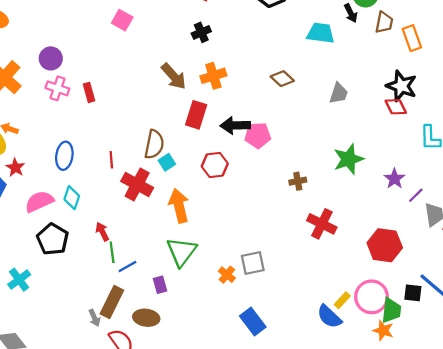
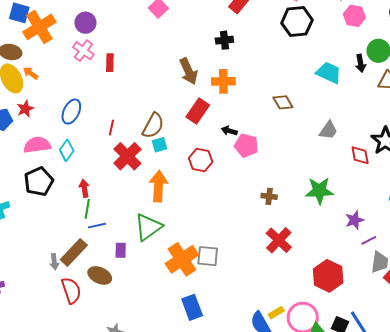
red diamond: (396, 107) -> (360, 155), moved
black arrow: (235, 125) -> (229, 131), size x0.6
orange cross: (227, 275) -> (182, 259), size x2.0

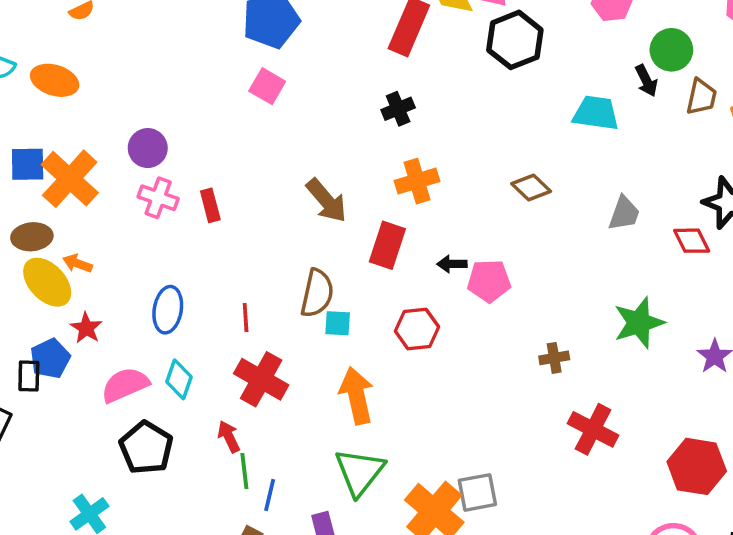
brown arrow: (189, 71) -> (327, 201), moved
cyan square: (159, 145) -> (338, 323), turned 35
red cross: (127, 156) -> (261, 379), moved
blue line: (97, 226) -> (270, 495), turned -48

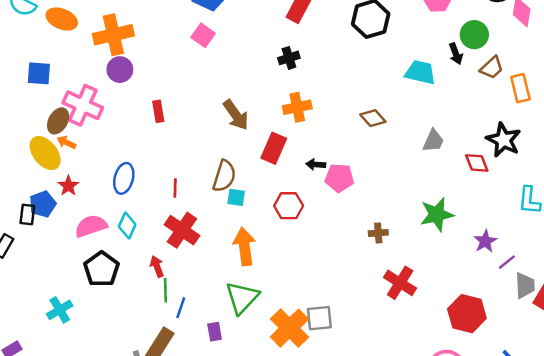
brown trapezoid: (701, 97) -> (492, 68), turned 30
orange cross: (70, 179) -> (113, 35), moved, turned 30
pink cross: (158, 198) -> (83, 105), moved, size x1.5
brown ellipse: (32, 237) -> (58, 121), moved, turned -60

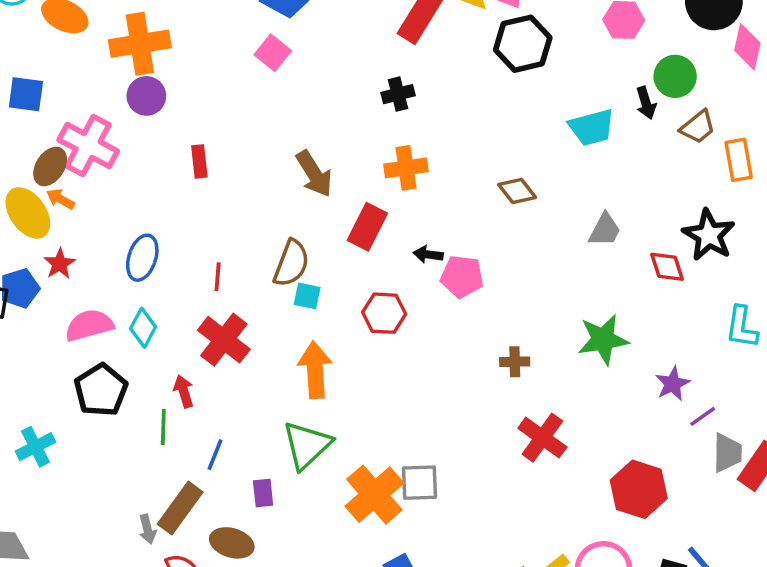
cyan trapezoid: (420, 72) -> (592, 127), turned 148
green line: (165, 290) -> (163, 427), moved

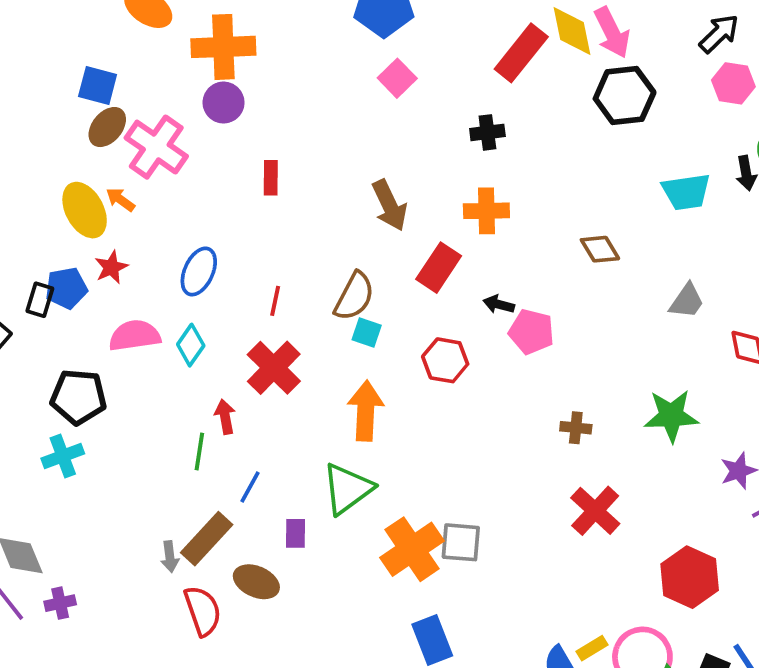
pink square: (273, 53) -> (397, 78), moved
brown ellipse: (50, 167) -> (107, 127), moved
black pentagon: (101, 390) -> (78, 397), moved, turned 30

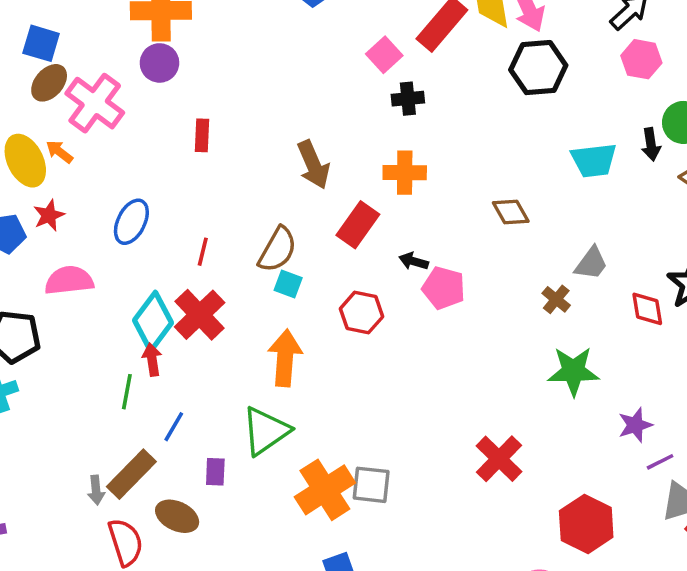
pink square: (397, 78) -> (384, 55), moved
cyan diamond: (191, 345) -> (153, 322), moved, size x1.5
brown cross: (576, 428) -> (556, 299), moved, turned 32

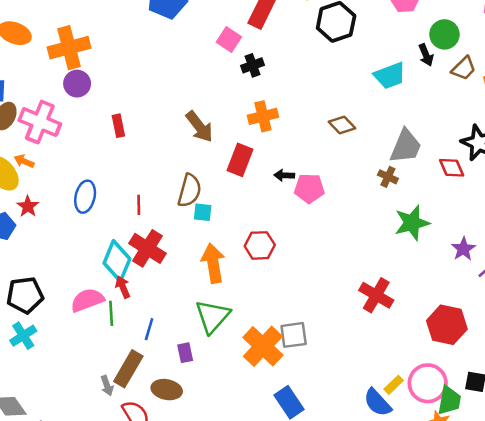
gray trapezoid: (591, 263) -> (406, 146), size x1.4
pink semicircle: (69, 280) -> (87, 300), moved
red hexagon: (362, 313) -> (260, 245), moved

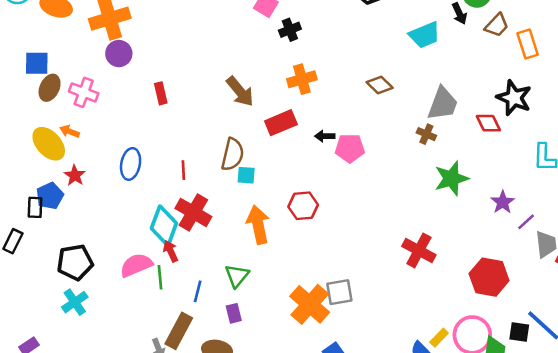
pink cross: (40, 122) -> (84, 92), size x0.7
red rectangle: (240, 160) -> (281, 123), turned 48
green triangle: (212, 316) -> (237, 276), moved, size x0.7

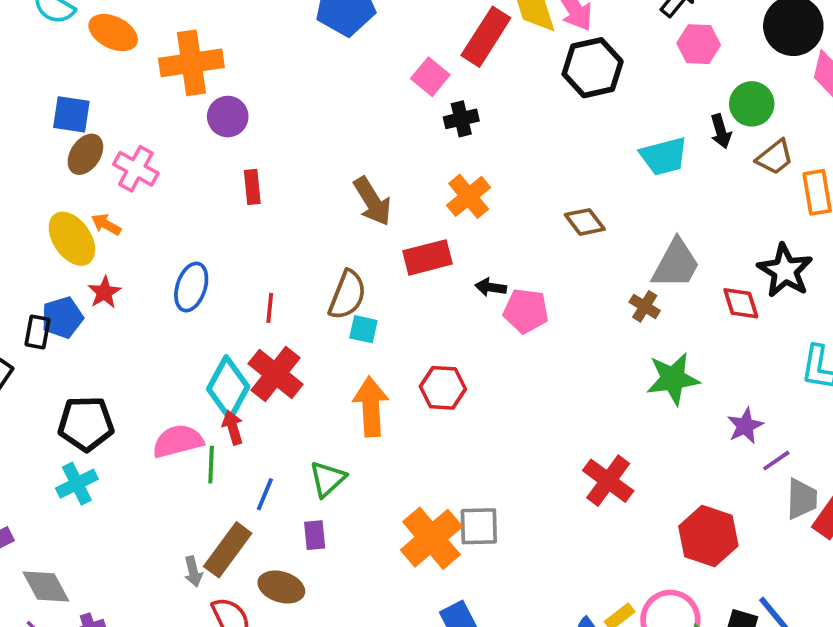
purple circle: (119, 54) -> (228, 117), moved
orange cross: (302, 79) -> (469, 196), turned -32

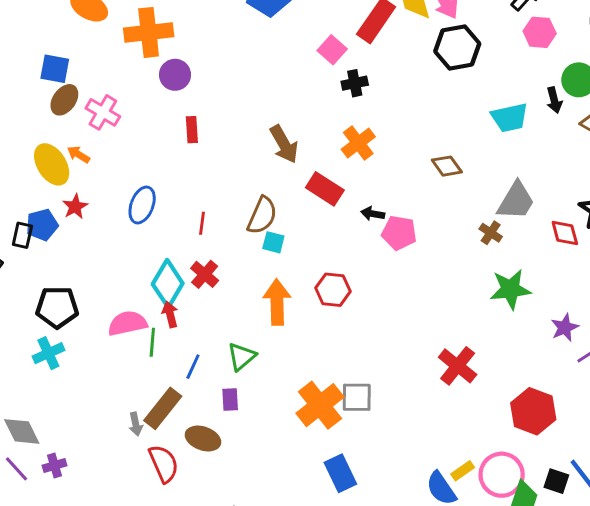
red rectangle: (427, 257) -> (325, 189), turned 45
red cross: (276, 374) -> (205, 274), size x0.7

